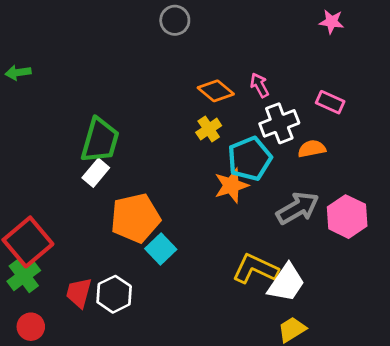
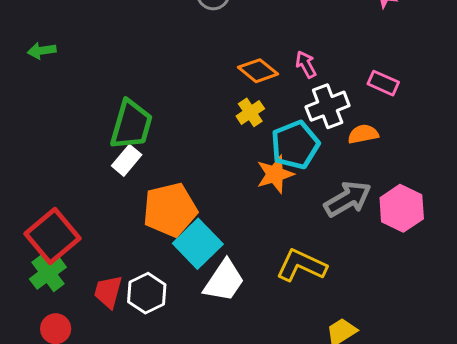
cyan square: (161, 249) -> (198, 244), size x1.4
white trapezoid: (286, 283) -> (224, 281), moved

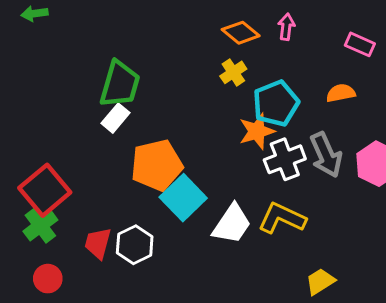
pink arrow: (306, 65) -> (286, 27), turned 35
white cross: (328, 106) -> (285, 159), moved
gray arrow: (348, 199) -> (326, 155), turned 96
white trapezoid: (224, 281) -> (232, 224), moved

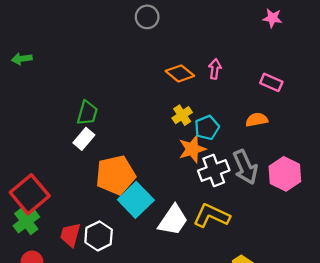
yellow cross: (233, 72) -> (182, 115), moved
green trapezoid: (120, 84) -> (87, 113), size x0.7
cyan pentagon: (276, 103) -> (207, 128), size x0.7

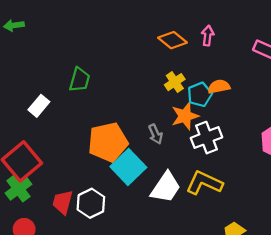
orange semicircle: (257, 120) -> (219, 87), moved
white rectangle: (84, 139) -> (39, 106), moved
gray arrow: (245, 167) -> (156, 134), moved, size x0.6

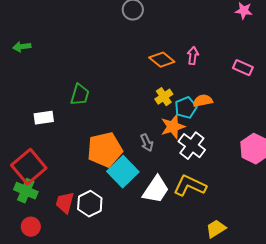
white rectangle: (39, 106) -> (44, 118), turned 42
white cross: (206, 138) -> (192, 146), turned -32
green cross: (18, 189) -> (26, 191), turned -30

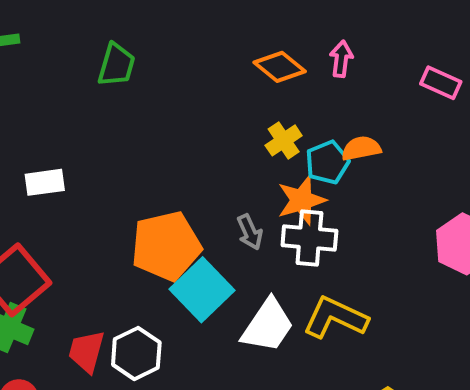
green trapezoid: (80, 95) -> (116, 65), moved
white cross: (192, 146) -> (309, 238), moved, turned -32

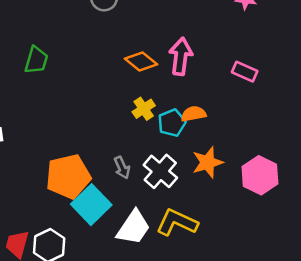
pink arrow: (341, 59) -> (181, 56), size x1.6
orange star: (301, 200) -> (208, 162), moved
white cross: (309, 238) -> (160, 171), turned 36

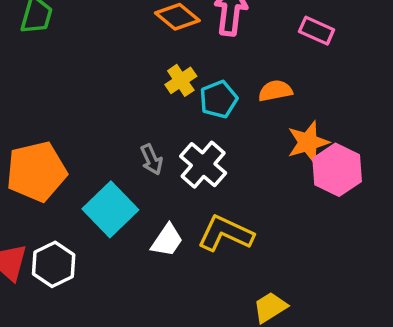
orange semicircle: (193, 114) -> (275, 91), moved
orange star: (208, 162) -> (308, 142), moved
orange pentagon: (68, 176) -> (36, 172), moved
white trapezoid: (133, 228) -> (167, 240), size x0.7

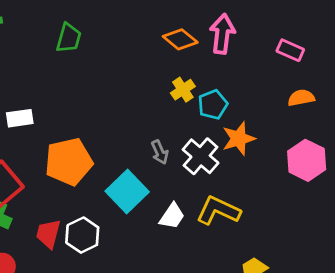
orange semicircle: (275, 91) -> (301, 98), moved
orange star: (308, 142) -> (239, 139), moved

